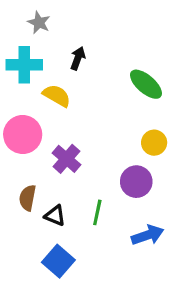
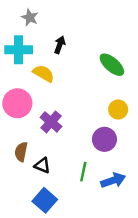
green line: (97, 212) -> (83, 172), moved

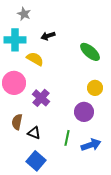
black arrow: (60, 45) -> (48, 36), turned -128

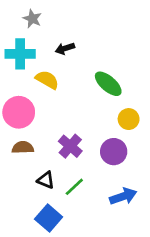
green ellipse: (90, 52) -> (108, 84), moved
purple cross: (41, 98) -> (70, 146), moved
brown semicircle: (17, 122) -> (23, 148), moved, turned 77
green line: (67, 138) -> (74, 187), moved, turned 35

